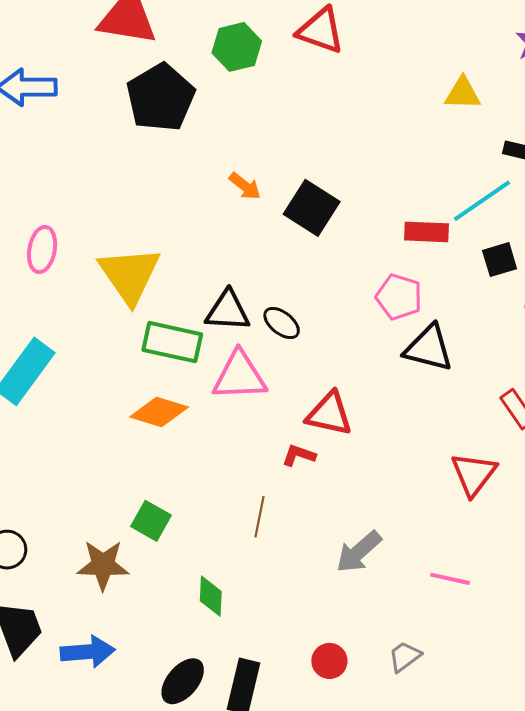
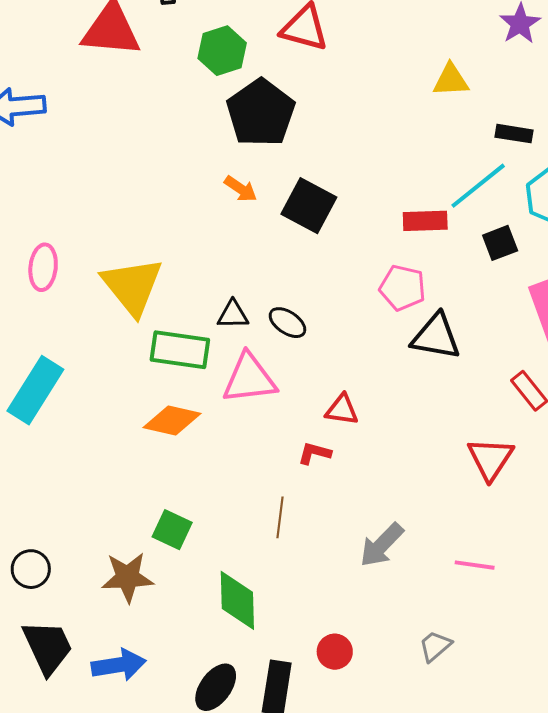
black pentagon: (161, 98) -> (261, 113), moved
black triangle: (228, 311) -> (233, 315), size x0.7
red triangle: (329, 414) -> (342, 410), size x0.7
green diamond: (211, 596) -> (237, 600), size x1.5
red circle: (329, 661) -> (335, 652), moved

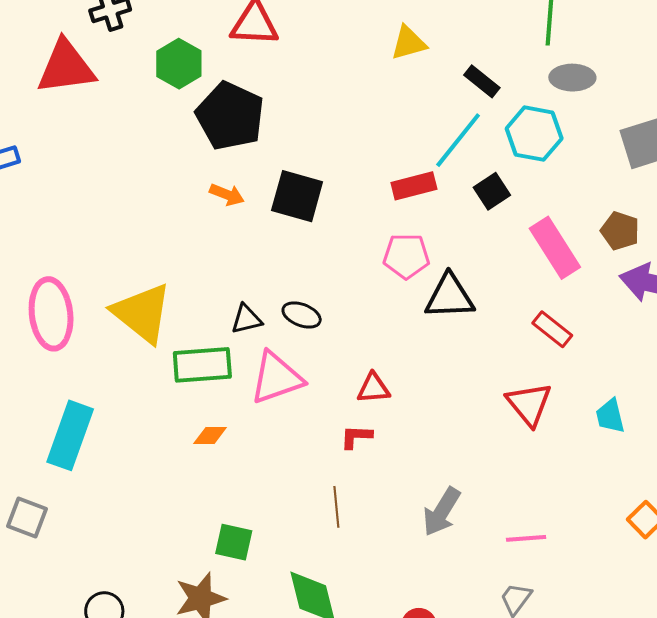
black rectangle: (514, 134) -> (482, 81), turned 42
pink ellipse: (43, 267) -> (51, 314), size x1.5
orange diamond: (172, 420) -> (210, 436), size x0.6
pink line: (475, 565) -> (526, 538), moved

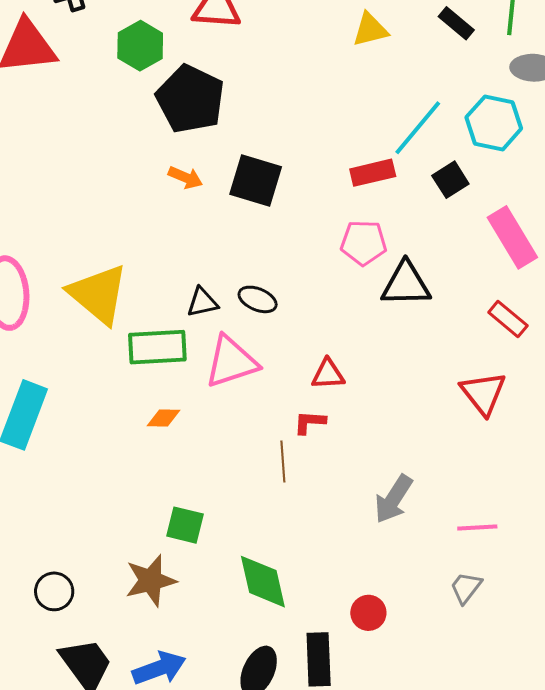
black rectangle: (482, 81) -> (456, 23), moved
brown line: (336, 507) -> (283, 461), moved

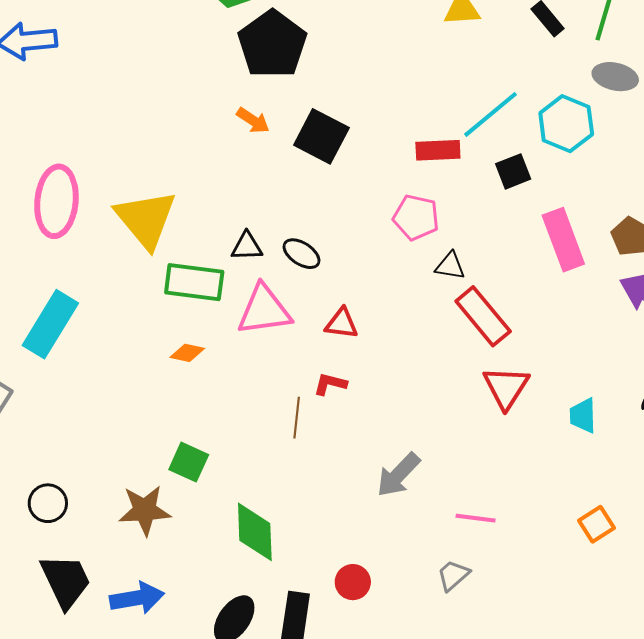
black triangle: (406, 284) -> (450, 266), size x0.6
red rectangle: (508, 319) -> (483, 316), moved, size x1.5
red triangle: (328, 374) -> (342, 323), moved

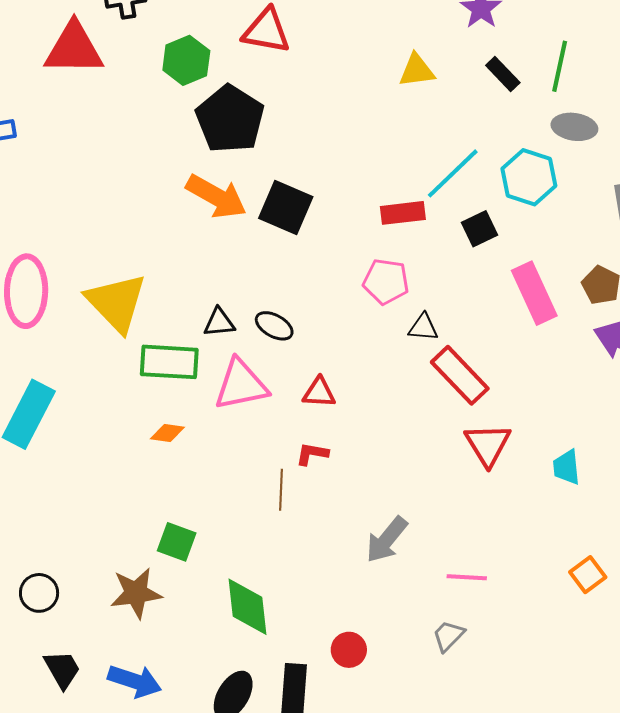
orange arrow: (253, 120) -> (216, 196), size x1.8
black trapezoid: (66, 581) -> (62, 669), size x0.7
blue arrow: (137, 598) -> (135, 681), turned 32

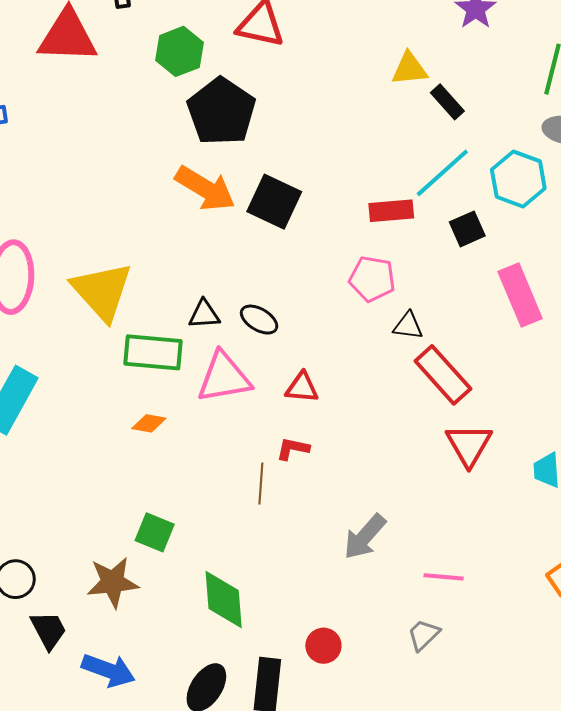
black rectangle: (503, 74) -> (447, 102), moved
black trapezoid: (62, 669) -> (49, 630), moved

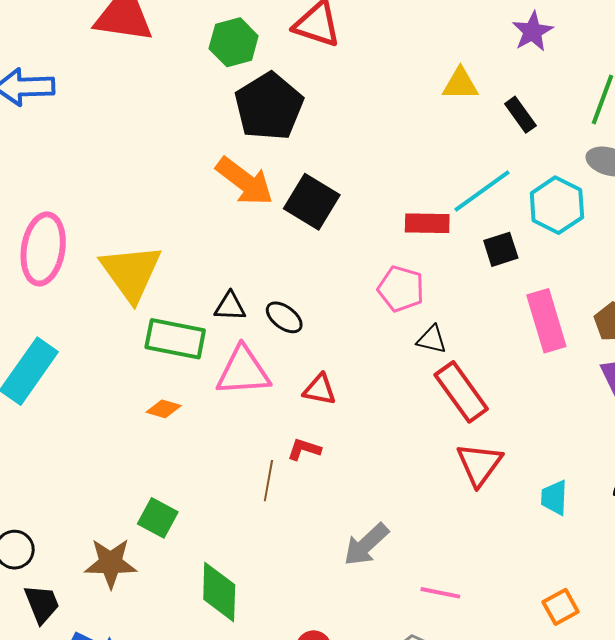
black rectangle: (447, 102) -> (520, 115), moved

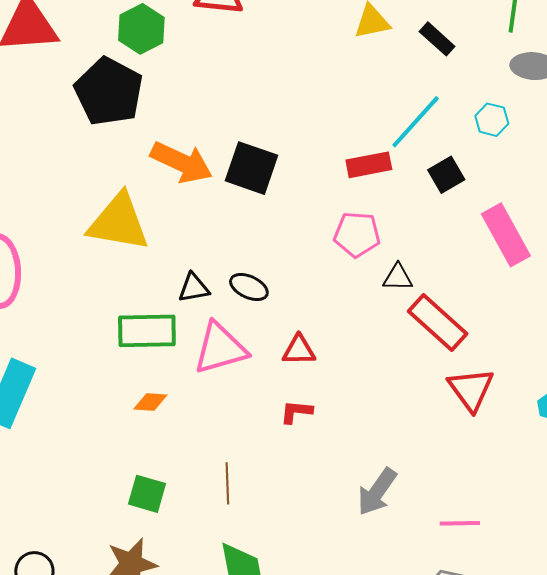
black pentagon: (269, 106) -> (109, 92), moved
cyan hexagon: (557, 205) -> (492, 120), size x0.6
yellow triangle: (131, 273) -> (118, 222), moved, turned -32
brown line: (268, 481) -> (227, 483), moved
green square: (158, 518) -> (147, 494), moved

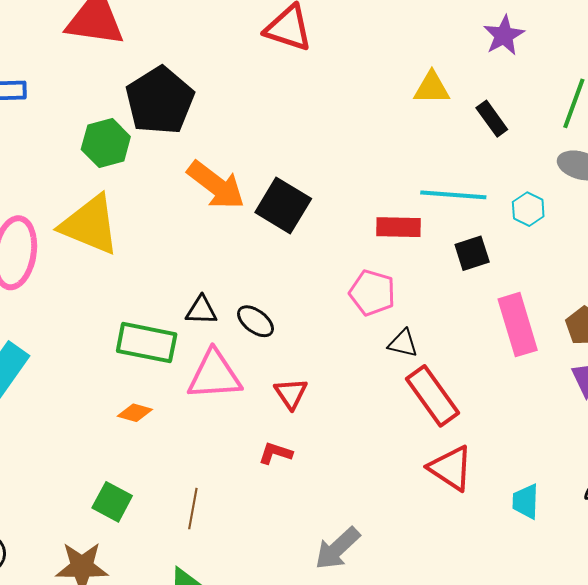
green hexagon: (141, 29) -> (106, 143), moved
cyan line: (416, 122) -> (453, 195), turned 40
yellow triangle: (118, 222) -> (90, 225), moved
red triangle: (299, 350) -> (291, 393), turned 45
red triangle: (471, 389) -> (451, 468), turned -33

